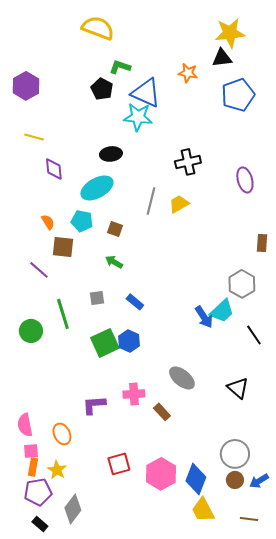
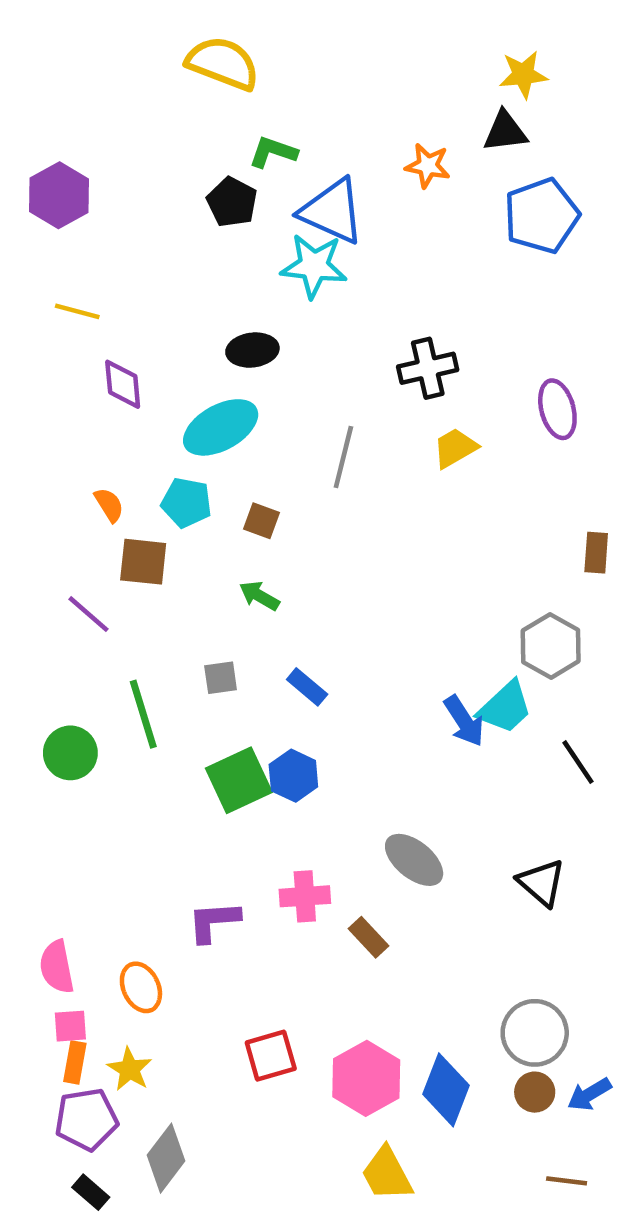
yellow star: (230, 33) -> (523, 75), size x0.7
yellow trapezoid: (179, 204) -> (455, 448), moved
yellow trapezoid: (203, 510) -> (387, 1174), moved

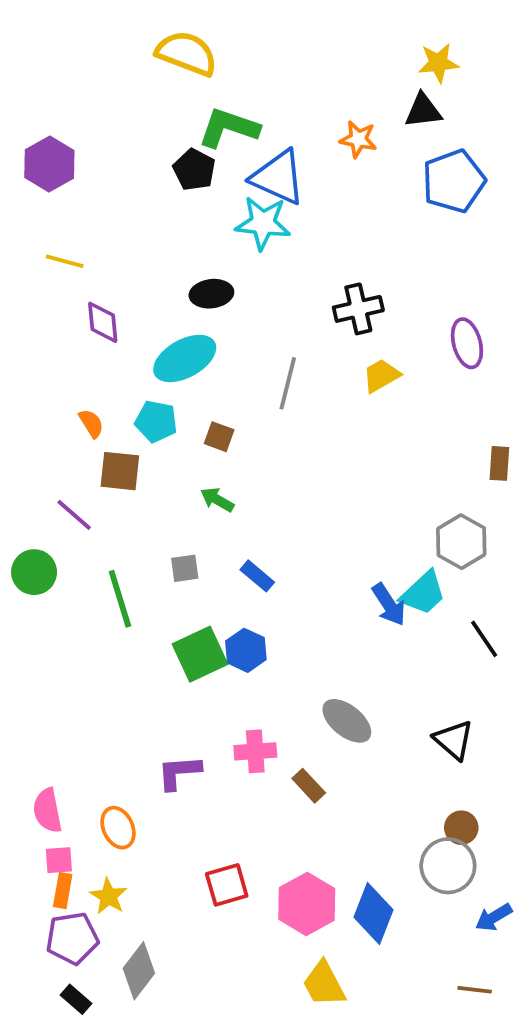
green L-shape: (273, 152) -> (229, 128), size x1.5
green circle: (70, 753) -> (34, 572), moved
brown circle: (535, 1092) -> (461, 828), moved

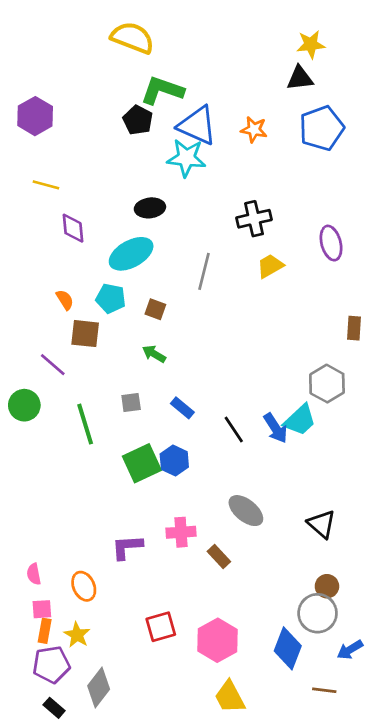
orange star: (358, 139) -> (254, 130), moved
black line: (484, 639) -> (234, 429), moved
pink semicircle: (47, 810) -> (34, 574), size x0.7
blue diamond: (374, 913) -> (288, 648), moved
brown line: (475, 990) -> (324, 690), moved

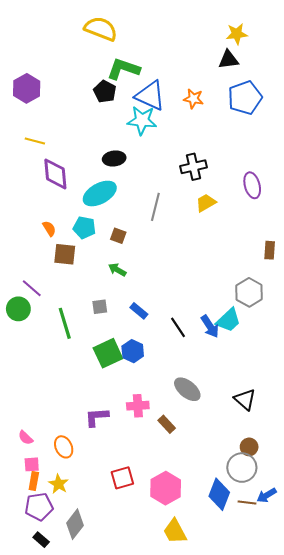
purple diamond: (73, 228) -> (55, 174), size x1.4
purple line: (53, 365) -> (32, 288), moved
pink semicircle: (34, 574) -> (26, 438), turned -35
brown line: (324, 690) -> (247, 503), moved

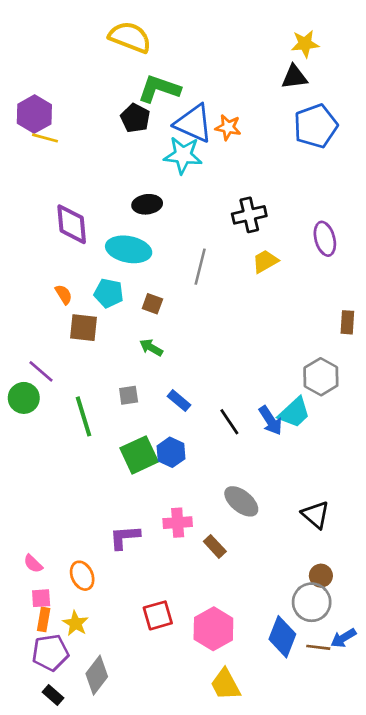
orange star: (193, 99) -> (228, 127), moved
yellow line: (35, 141) -> (45, 138), moved
cyan ellipse: (100, 194) -> (129, 249), turned 40

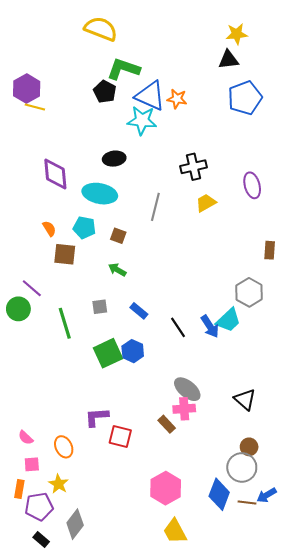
pink cross: (178, 523) -> (184, 409), moved
red square: (158, 615) -> (120, 437), moved, turned 30
orange rectangle: (44, 619) -> (19, 489), moved

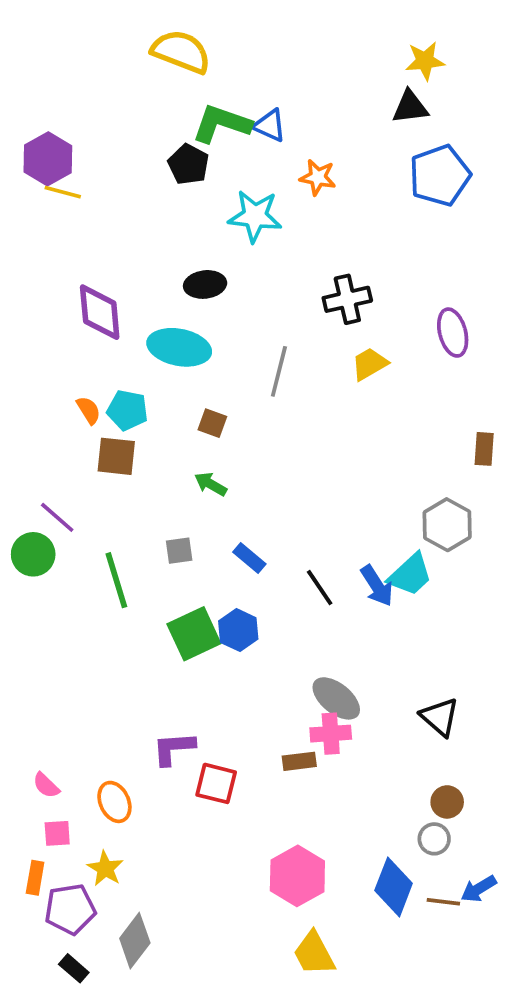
blue triangle: (150, 96) -> (270, 126), moved, size x0.6
cyan pentagon: (84, 228) -> (127, 410), moved
brown rectangle: (167, 424) -> (299, 761), turned -54
gray circle: (242, 467) -> (434, 839), size x0.6

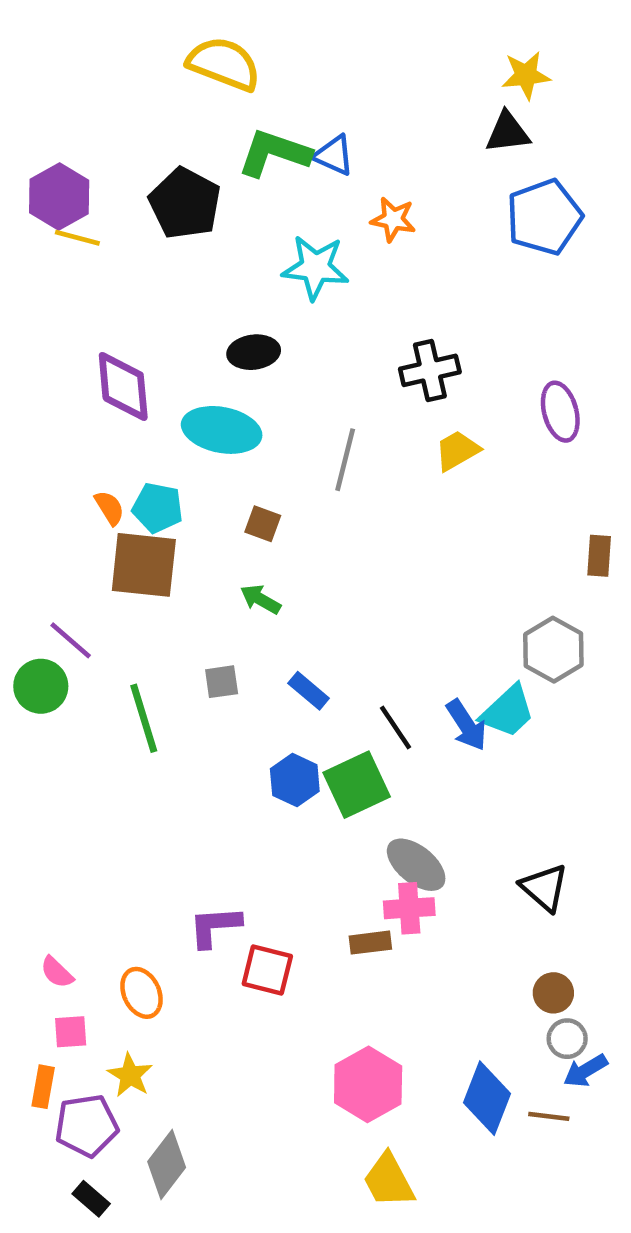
black pentagon: (188, 164) -> (185, 203), moved, size x1.4
brown square: (116, 456) -> (144, 565), size x1.4
green square: (194, 634) -> (357, 785), moved
gray circle: (434, 839) -> (567, 1039), moved
blue arrow: (479, 889) -> (585, 1071), moved

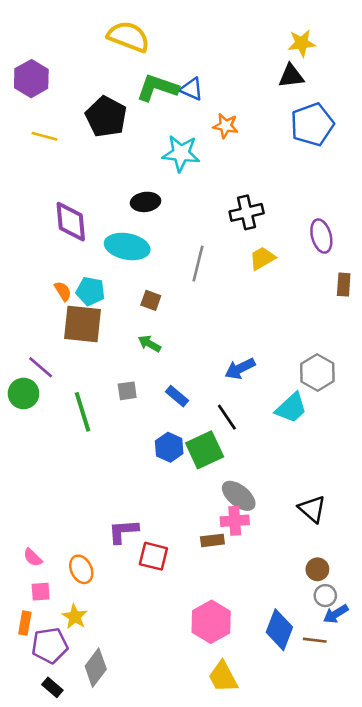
purple hexagon: (59, 197) -> (31, 79), moved
brown rectangle: (599, 556) -> (344, 285), moved
blue arrow: (466, 725) -> (240, 369), moved, turned 96

